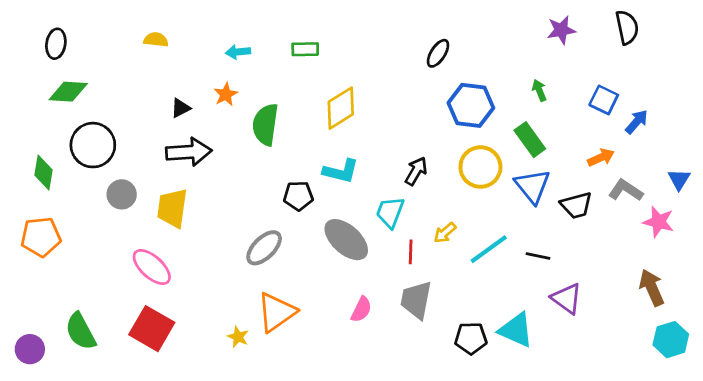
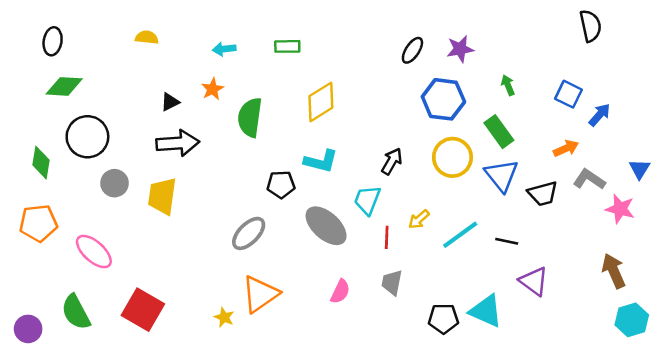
purple star: (561, 30) -> (460, 49), moved
pink ellipse: (152, 267) -> (94, 252), moved
gray trapezoid: (416, 300) -> (392, 282), size x0.7

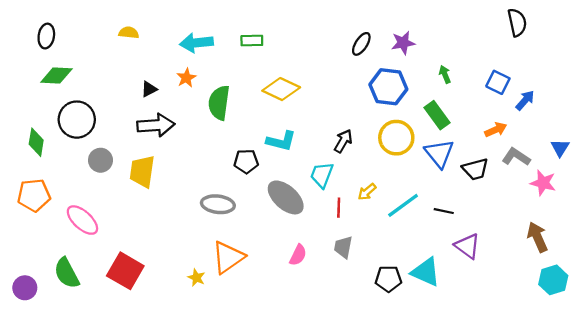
cyan arrow: (224, 49) -> (196, 43), size x1.6
yellow diamond: (321, 102) -> (281, 89), turned 57
gray ellipse: (249, 233) -> (218, 204), turned 52

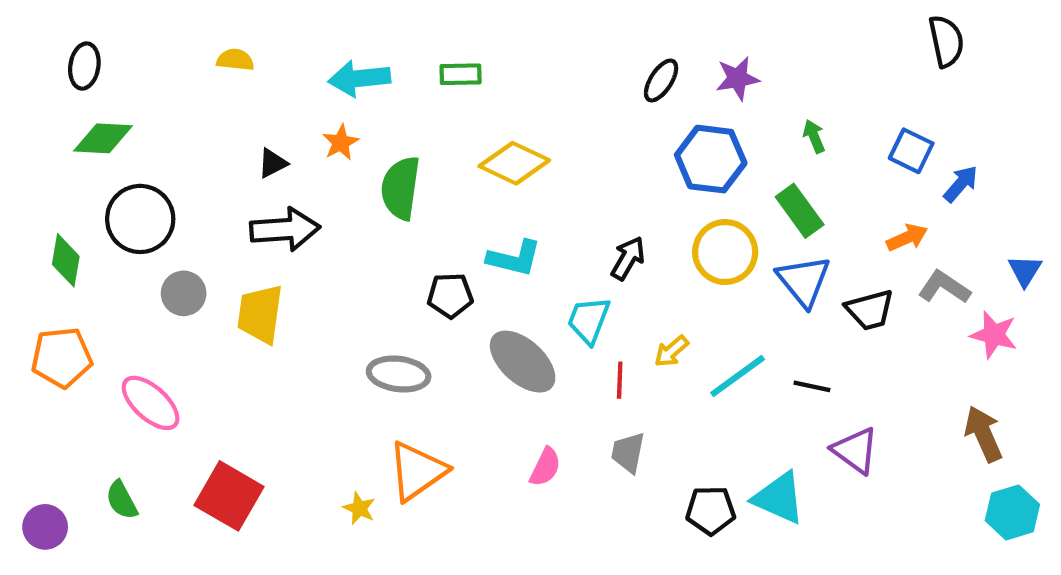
green semicircle: (67, 273) -> (122, 500), size x0.7

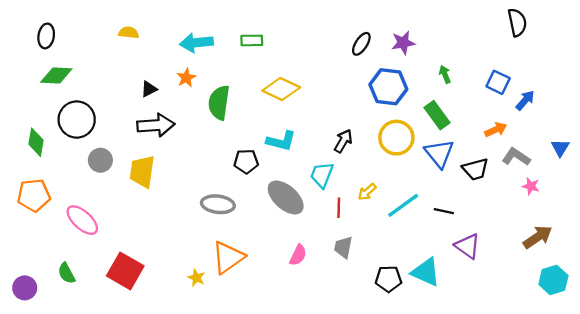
pink star: (994, 335) -> (531, 186), moved, size x0.7
brown arrow: (983, 434) -> (538, 237), turned 80

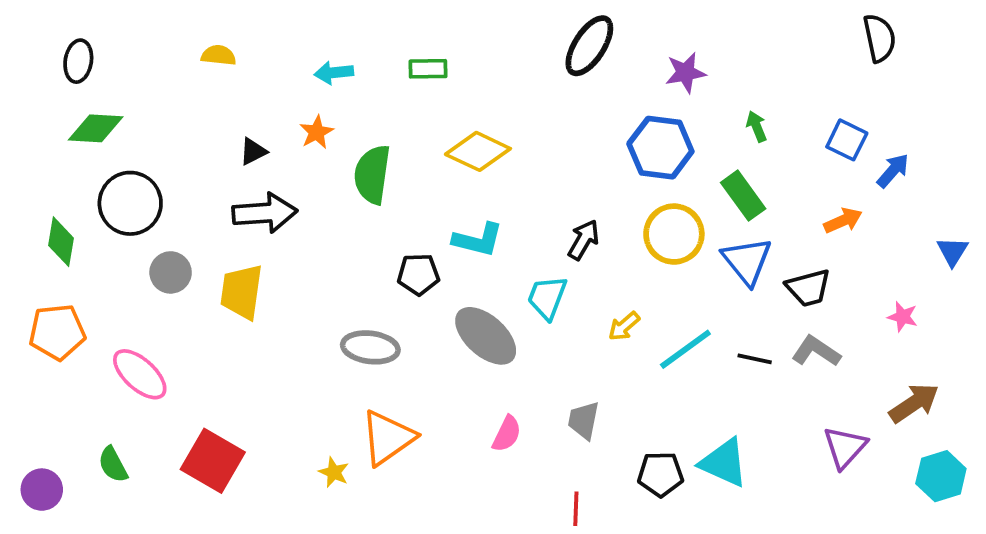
cyan arrow: (196, 43) -> (334, 73), size x0.7
black ellipse: (361, 44) -> (589, 46), moved, size x1.5
gray L-shape: (516, 157) -> (816, 351), moved
red line: (339, 208) -> (576, 509), moved
purple triangle: (468, 246) -> (845, 447), moved, turned 36

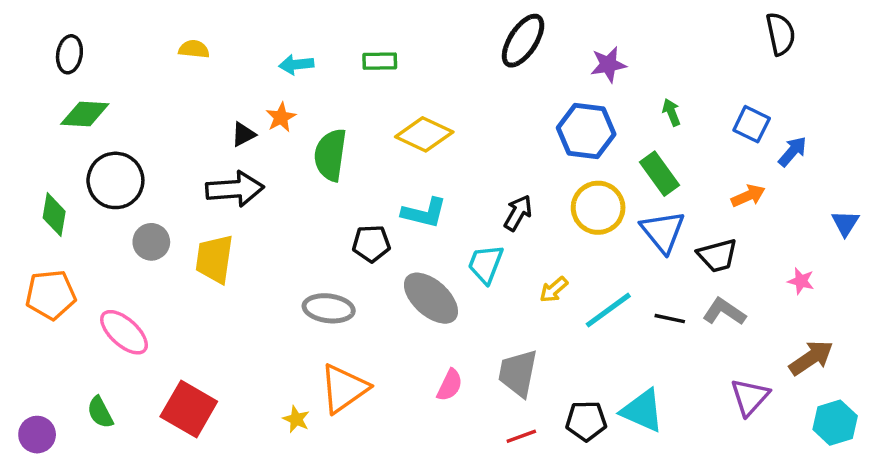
black triangle: (253, 151) -> (243, 134), moved
gray trapezoid: (584, 420) -> (518, 373), size x1.4
red line: (576, 509) -> (521, 436), moved, turned 68

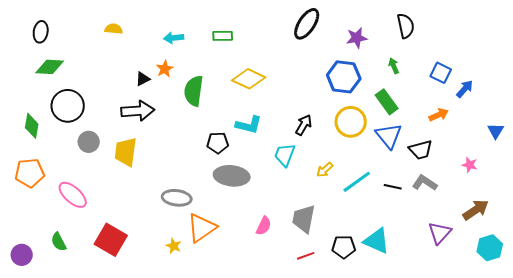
black semicircle: (781, 34) -> (406, 26), moved
gray ellipse: (431, 298) -> (232, 176), moved, turned -36
gray ellipse: (329, 308) -> (177, 198), moved

